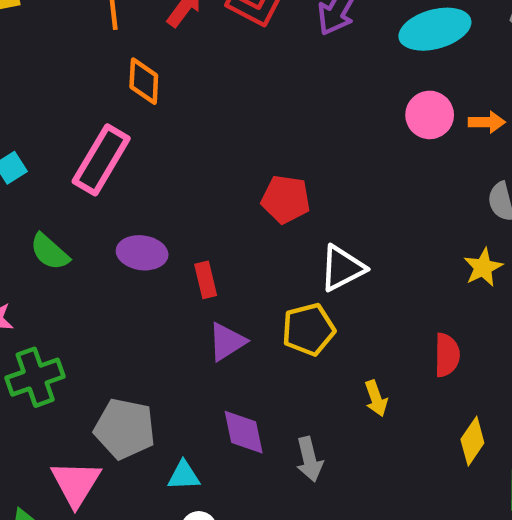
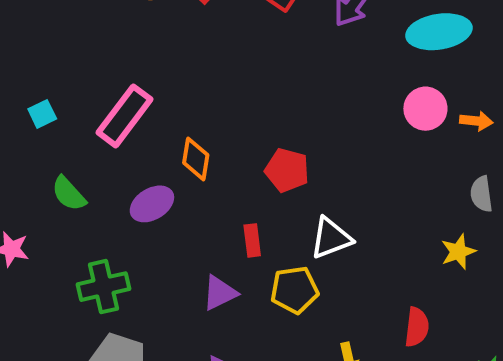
orange diamond: (144, 81) -> (196, 159), moved
purple ellipse: (142, 253) -> (152, 204), turned -45
red rectangle: (206, 280) -> (252, 240), moved
green cross: (35, 377) -> (104, 287), moved

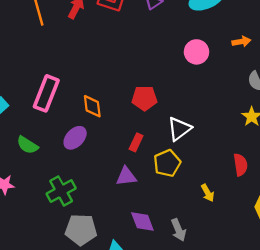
pink circle: (425, 109) -> (197, 52), moved
red rectangle: (252, 240) -> (136, 142), turned 48
purple triangle: (220, 293) -> (126, 176), turned 35

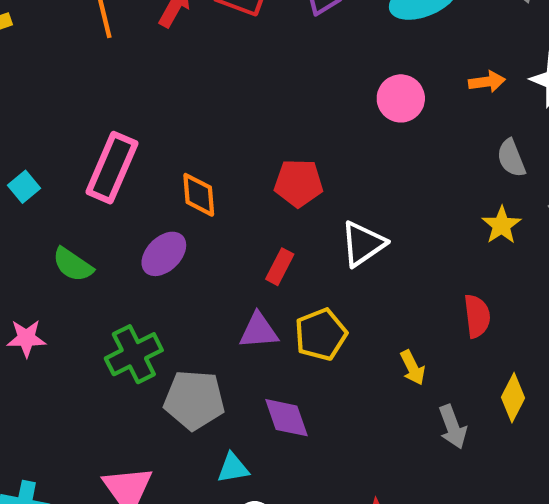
yellow pentagon: (167, 163) -> (321, 334), moved
gray pentagon: (81, 230) -> (194, 400), moved
gray arrow: (178, 230) -> (453, 427), moved

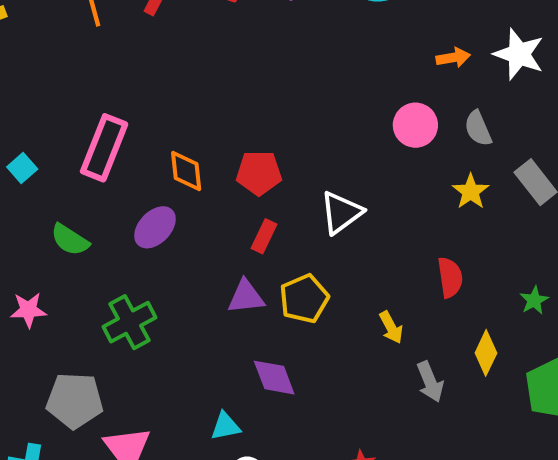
pink circle: (401, 98) -> (415, 125), moved
red pentagon: (299, 183) -> (259, 173), moved
gray pentagon: (194, 400) -> (75, 400), moved

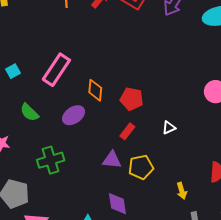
white triangle: (341, 213) -> (169, 128), size x0.6

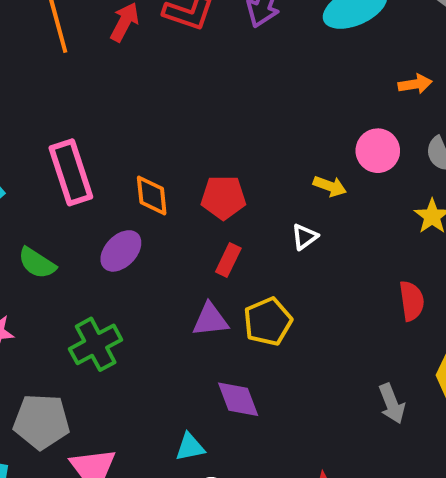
pink rectangle: (56, 70) -> (71, 172), turned -40
yellow arrow: (182, 191) -> (330, 186), moved, turned -42

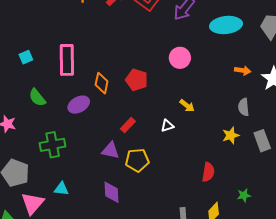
pink circle: (378, 151) -> (180, 58), moved
red pentagon: (223, 197) -> (137, 80), moved
cyan triangle: (190, 447) -> (61, 189), moved

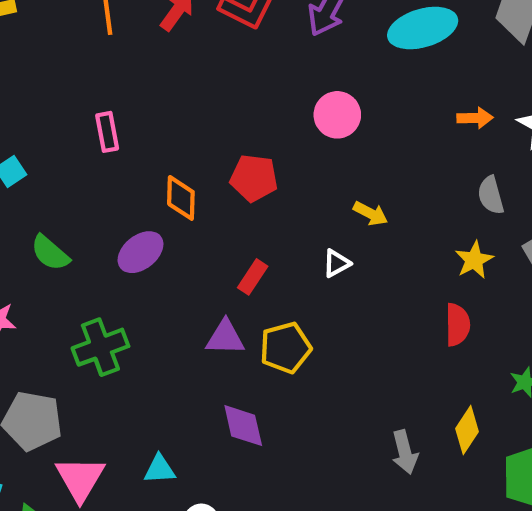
pink rectangle: (67, 60) -> (107, 132), moved, size x0.6
red semicircle: (208, 172) -> (457, 325), moved
cyan triangle: (61, 189) -> (160, 469), moved

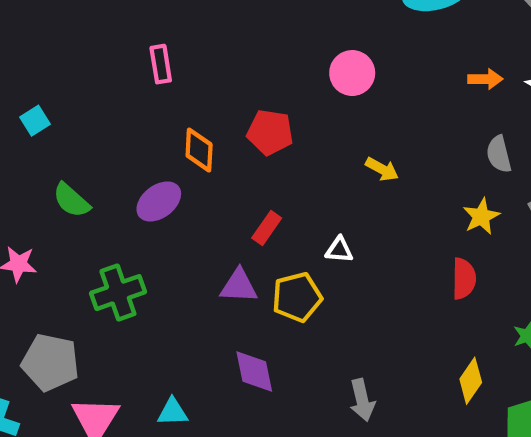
pink rectangle: (107, 132) -> (161, 64), moved
white triangle: (336, 263) -> (339, 250), moved, turned 32
gray arrow: (405, 452) -> (362, 400), moved

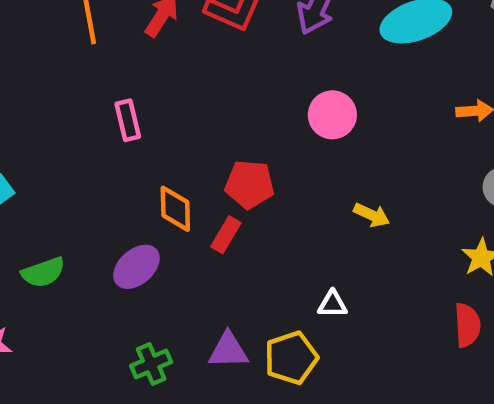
green semicircle: (71, 200) -> (43, 272), turned -57
red rectangle: (267, 228) -> (226, 235), moved
green cross: (118, 293) -> (151, 364), moved, size x0.7

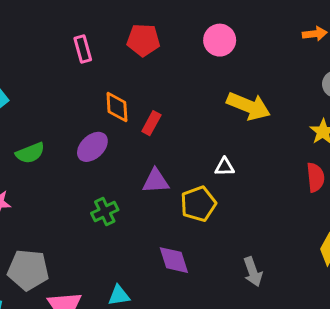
red pentagon: (250, 184) -> (143, 40), moved
yellow arrow: (372, 215) -> (249, 106), size x1.8
purple triangle: (228, 350) -> (156, 181), moved

